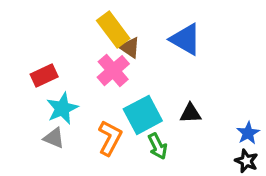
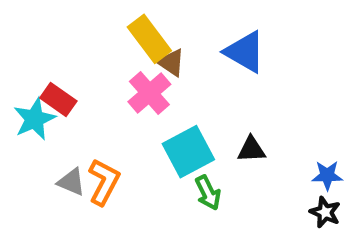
red rectangle: (44, 75) -> (58, 99), turned 60
cyan star: (62, 108) -> (34, 119), moved
blue star: (248, 133) -> (327, 175), turned 30
orange L-shape: (110, 138) -> (104, 182), moved

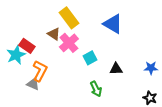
brown triangle: (171, 63) -> (54, 34), moved
cyan square: (188, 152) -> (90, 58), moved, size x0.6
blue star: (327, 175) -> (151, 68), moved
orange L-shape: (104, 182) -> (40, 71), moved

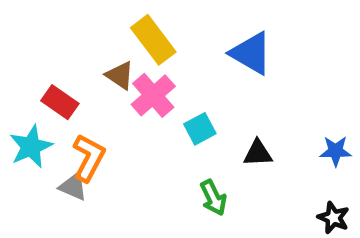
cyan star: (16, 55) -> (31, 147), moved

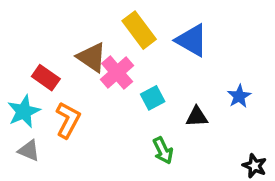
yellow rectangle: (153, 40) -> (139, 30), moved
brown triangle: (120, 75) -> (92, 57), size x1.4
blue star: (336, 151) -> (239, 96), moved, turned -30
gray triangle: (73, 187) -> (29, 151), moved

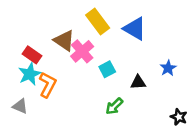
cyan star: (24, 112) -> (30, 74), moved
green arrow: (163, 151) -> (114, 106), turned 72

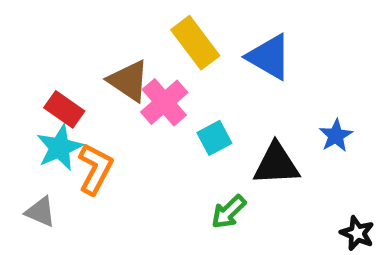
black triangle: (138, 82) -> (276, 164), size x1.5

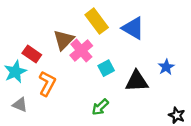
brown triangle: (129, 81) -> (64, 40), turned 40
cyan star: (60, 147) -> (15, 72), moved
green arrow: (229, 212) -> (100, 107), moved

